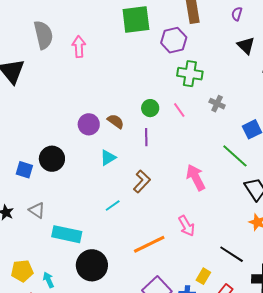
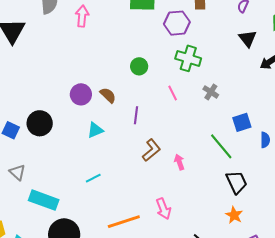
green circle: (150, 108) -> (139, 66), moved
pink arrow: (196, 177) -> (179, 162), size x0.6
brown L-shape: (142, 181) -> (151, 150), moved

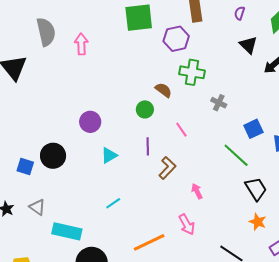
green circle: (139, 66) -> (145, 109), moved
pink line: (173, 93) -> (181, 130), moved
brown semicircle: (108, 95) -> (163, 90), moved
purple line: (136, 115) -> (148, 146), moved
pink arrow: (179, 162) -> (197, 191), moved

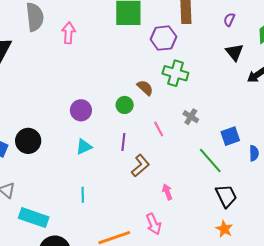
gray cross: (219, 103) -> (191, 117), moved
purple circle: (90, 122) -> (81, 110), moved
cyan line: (113, 203) -> (83, 195), turned -63

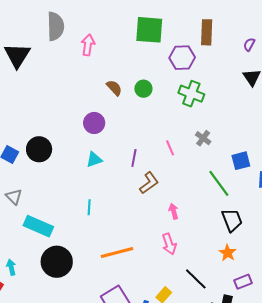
brown semicircle: (145, 88) -> (114, 88), moved
green circle: (125, 105) -> (143, 89), moved
pink arrow: (154, 224) -> (169, 244), moved

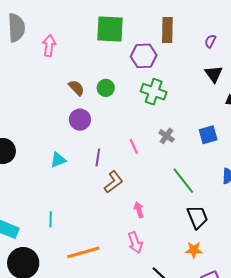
purple circle: (94, 123) -> (80, 120), moved
blue square: (241, 161) -> (208, 135), moved
cyan line: (89, 207) -> (51, 219), moved
orange star: (228, 253) -> (194, 250), turned -30

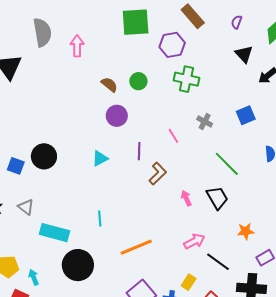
brown rectangle: (167, 30) -> (193, 16), turned -35
black trapezoid: (197, 217) -> (217, 198), moved
pink arrow: (135, 243) -> (194, 241), moved, turned -90

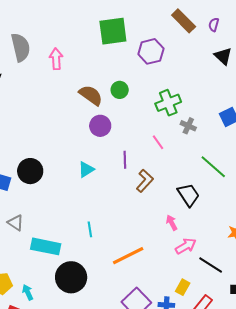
brown rectangle: (193, 16) -> (184, 21), moved
green cross: (186, 79) -> (168, 103), moved, turned -30
brown semicircle: (109, 85) -> (91, 95), size x1.4
pink arrow: (186, 198) -> (172, 223), moved
black trapezoid: (217, 198) -> (188, 195), moved

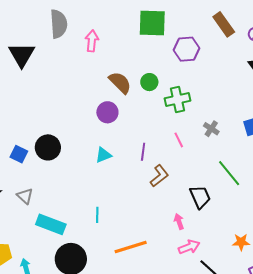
green cross: (168, 103) -> (177, 99), moved
purple circle: (100, 126) -> (107, 112), moved

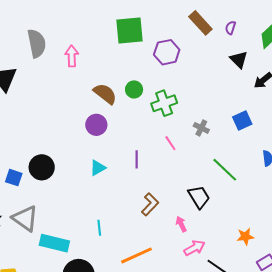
brown L-shape: (159, 176) -> (150, 204), moved
gray triangle: (25, 196) -> (25, 218), size x1.6

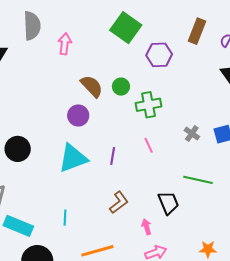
brown rectangle: (200, 23) -> (197, 31), turned 55
green square: (130, 31) -> (126, 28), turned 32
gray cross: (201, 128) -> (192, 133), moved
cyan triangle: (98, 168) -> (73, 158), size x1.8
green line: (225, 170) -> (198, 180), turned -40

